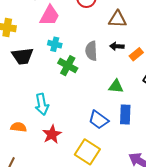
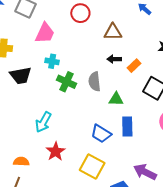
gray semicircle: (91, 51) -> (95, 82), moved
cyan arrow: (42, 104) -> (43, 122), turned 45
orange semicircle: (18, 127) -> (21, 162), moved

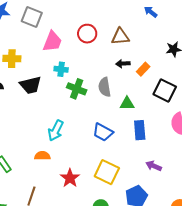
red circle: (80, 13) -> (87, 34), moved
blue trapezoid: (101, 134) -> (103, 132), moved
red star: (56, 151) -> (70, 178), moved
orange semicircle: (21, 162) -> (42, 156), moved
purple arrow: (145, 172) -> (154, 166), moved, size x0.7

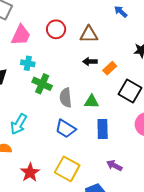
gray semicircle: (105, 87) -> (66, 98), moved

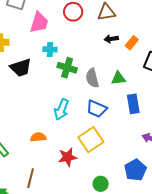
cyan arrow: (19, 124) -> (61, 110), moved
yellow square: (67, 169) -> (91, 140), moved, turned 35
red star: (30, 172) -> (68, 157), turned 30

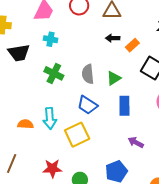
green cross: (67, 68) -> (54, 73), moved
green triangle: (118, 78) -> (114, 78), turned -35
cyan arrow: (61, 110) -> (50, 118), moved, turned -35
red star: (68, 157) -> (52, 168), moved

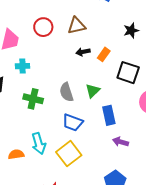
purple arrow: (136, 142) -> (120, 142), moved

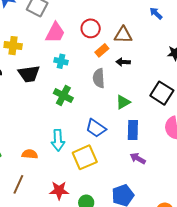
orange rectangle: (104, 54) -> (102, 50), moved
gray semicircle: (66, 92) -> (99, 78), moved
orange semicircle: (16, 154) -> (30, 154), moved

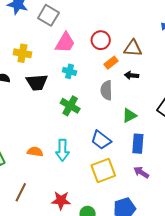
orange semicircle: (30, 154) -> (35, 152), moved
yellow square: (85, 157) -> (103, 171), moved

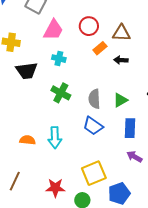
gray semicircle: (106, 90) -> (94, 99), moved
yellow square: (103, 171) -> (94, 173), moved

